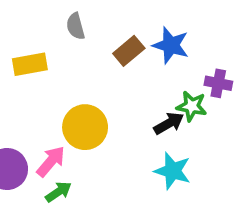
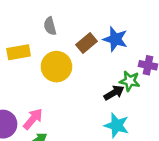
yellow circle: (85, 127) -> (56, 67), moved

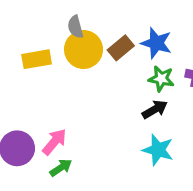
yellow circle: (56, 67) -> (84, 49), moved
green star: (130, 81) -> (161, 79), moved

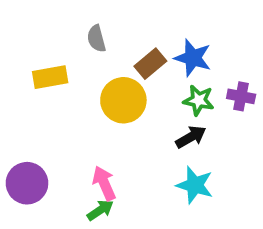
yellow circle: (84, 49) -> (123, 100), moved
pink arrow: (54, 142) -> (104, 183), moved, turned -64
green arrow: (61, 168) -> (100, 210), moved

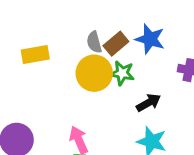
gray semicircle: (96, 39) -> (94, 42), moved
green star: (199, 100) -> (122, 73), moved

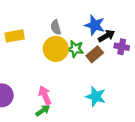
brown rectangle: (116, 44) -> (95, 54), moved
black arrow: (148, 103) -> (107, 36), moved

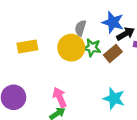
gray semicircle: (56, 27) -> (80, 28), moved, turned 32
yellow rectangle: (15, 36) -> (27, 46), moved

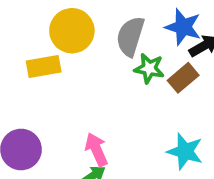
gray semicircle: (80, 28) -> (130, 36), size x1.5
yellow circle: (71, 48) -> (72, 31), moved

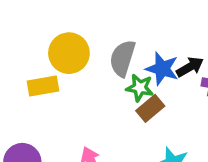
blue star: (183, 27) -> (162, 69), moved
brown rectangle: (183, 78) -> (150, 108), moved

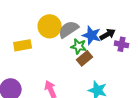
yellow circle: (69, 53) -> (50, 26), moved
gray semicircle: (123, 58) -> (69, 29), turned 40

